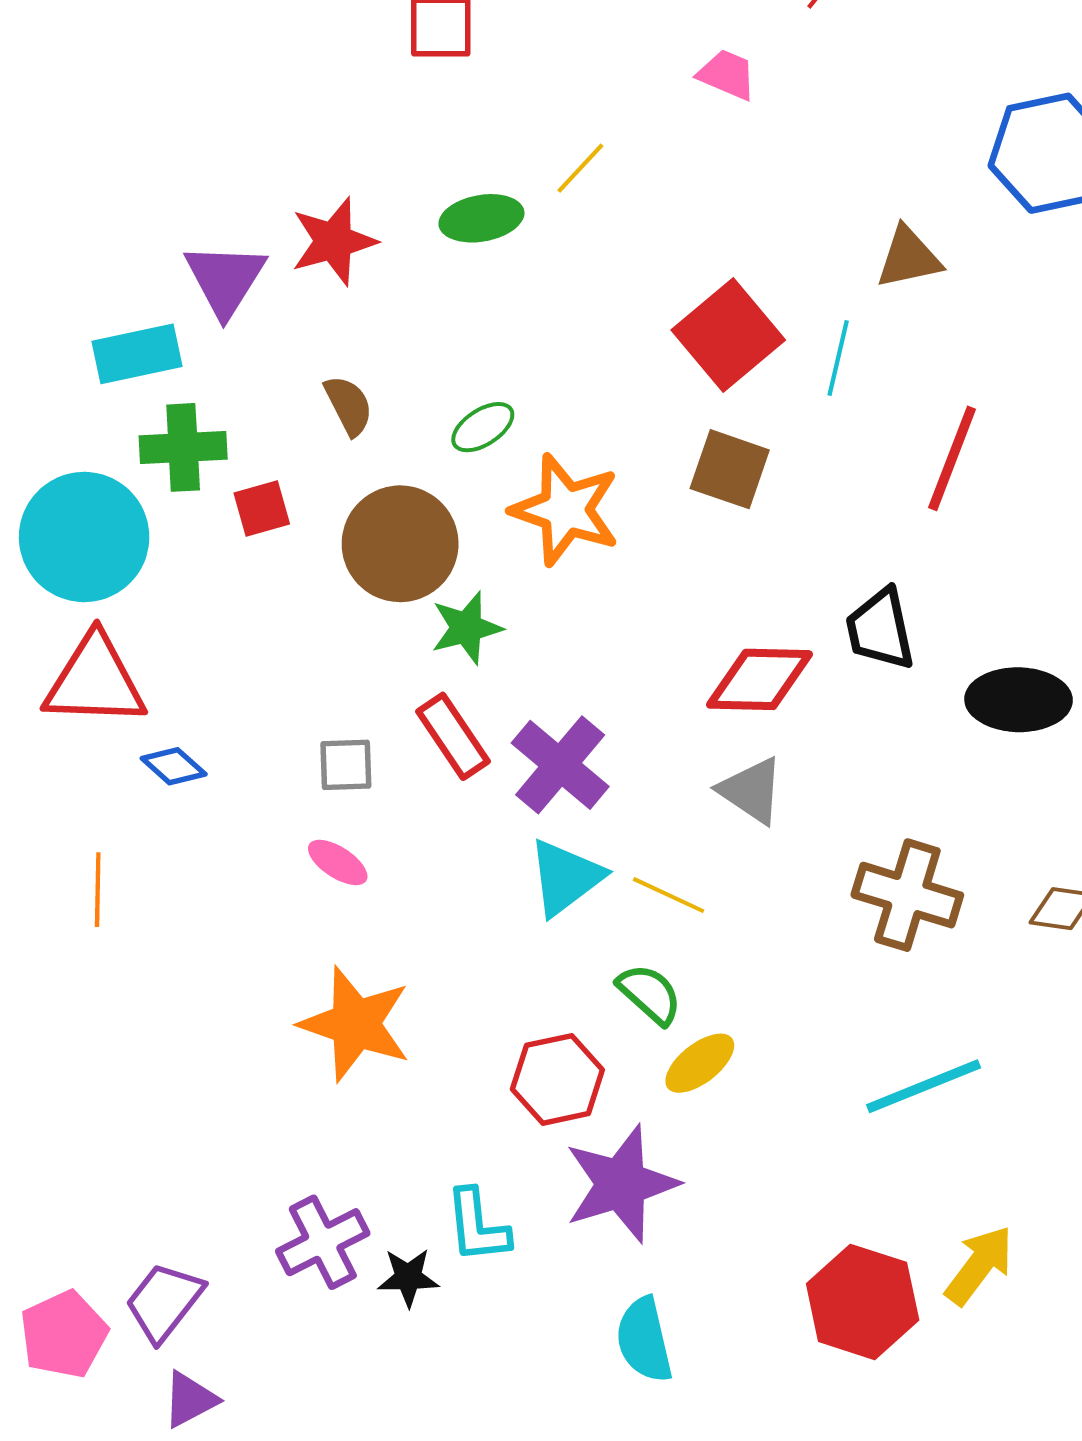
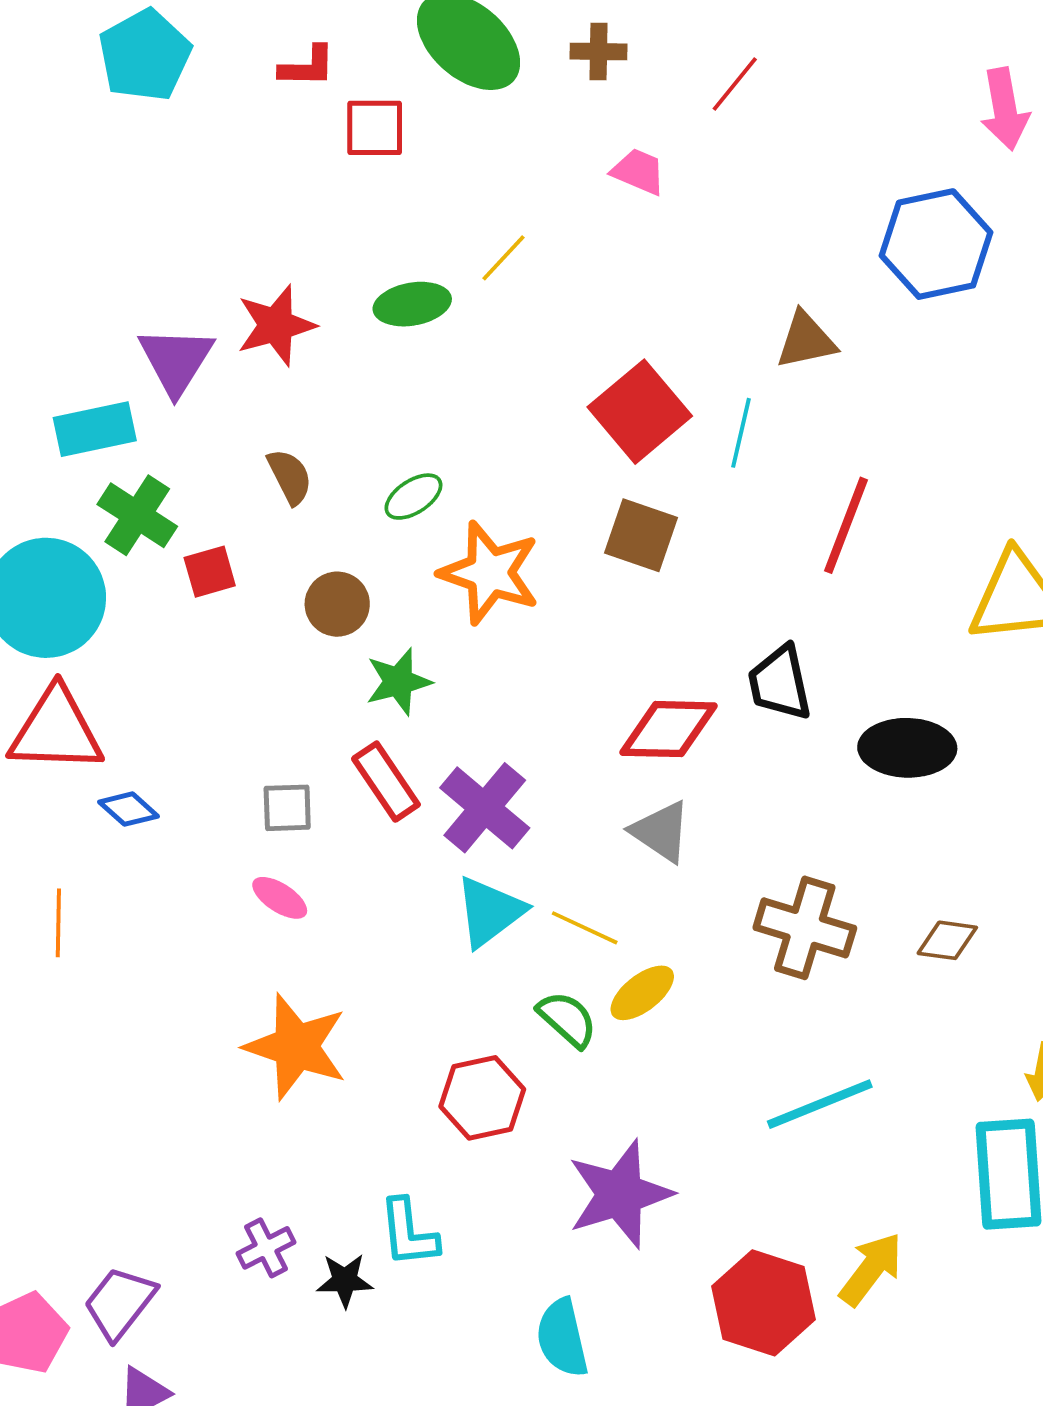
green cross: (183, 447) -> (137, 515), turned 36
brown circle: (400, 544) -> (337, 604), size x0.6
yellow ellipse: (700, 1063) -> (642, 993), moved
purple star: (621, 1184) -> (620, 1194), moved
purple cross: (323, 1242) -> (266, 1248), size x0.7

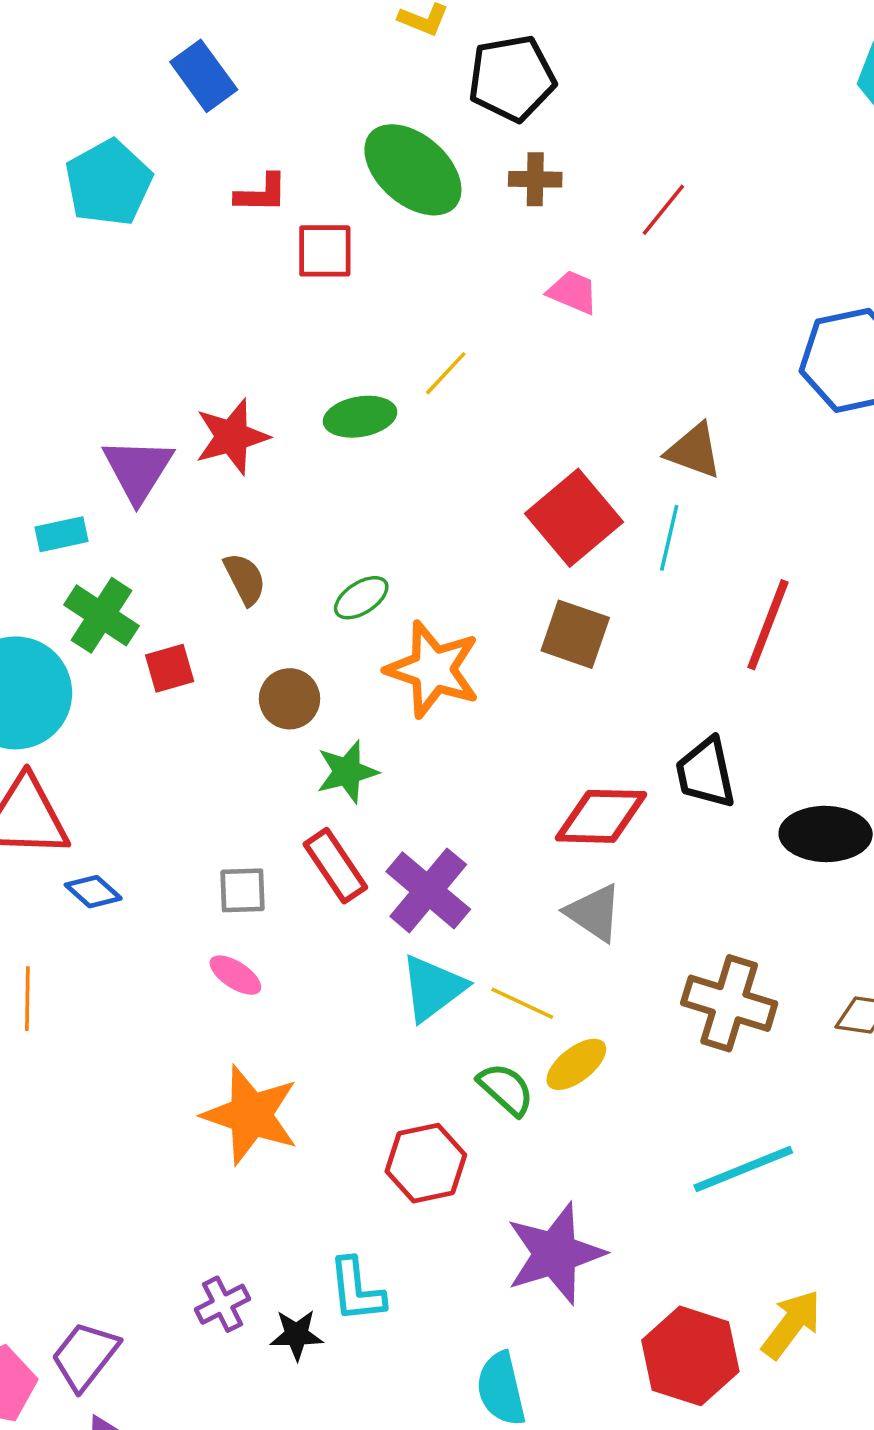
brown triangle: (806, 340) -> (694, 451), moved, turned 32
cyan rectangle: (95, 429) -> (61, 534), size x0.7

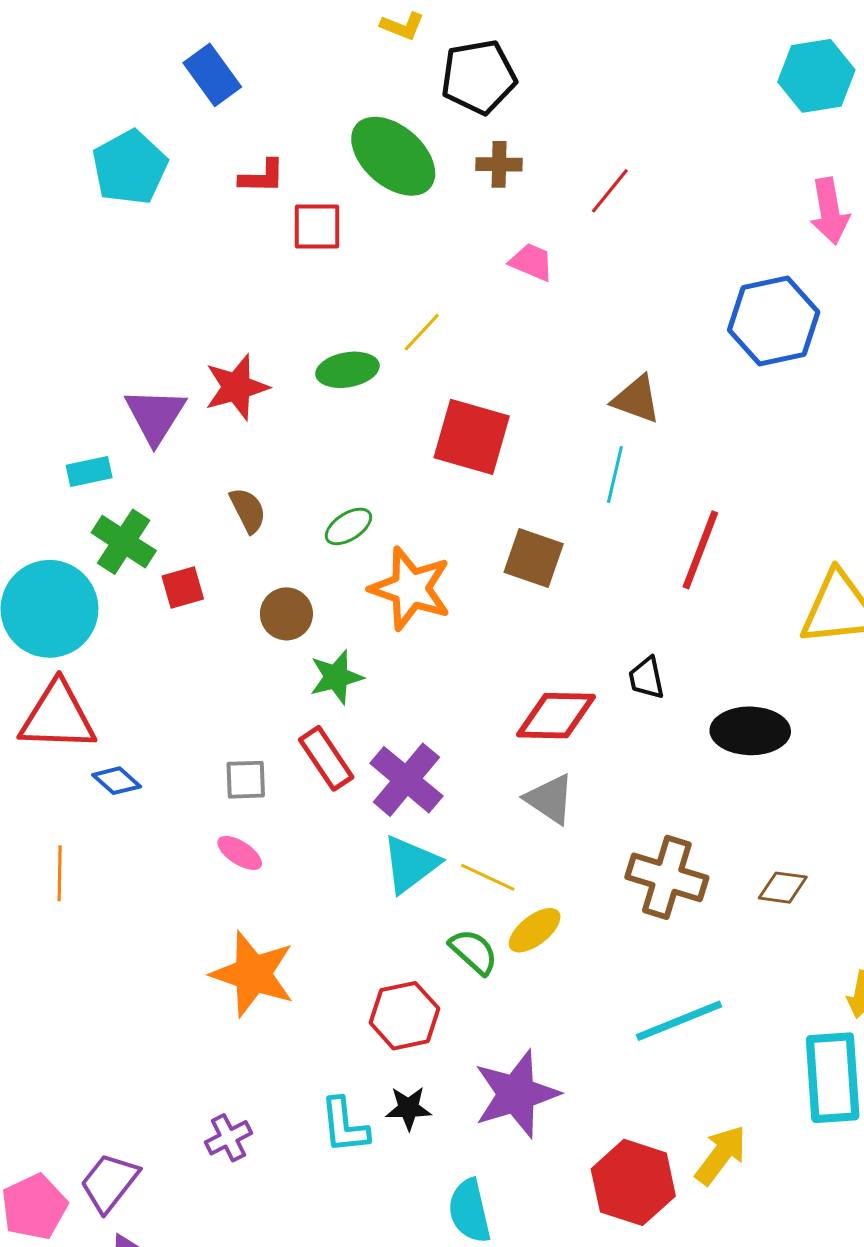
red square: (574, 518) -> (472, 437), moved, turned -34
black trapezoid: (706, 773) -> (646, 678), size x0.7
black star: (297, 1335) -> (408, 1108), moved

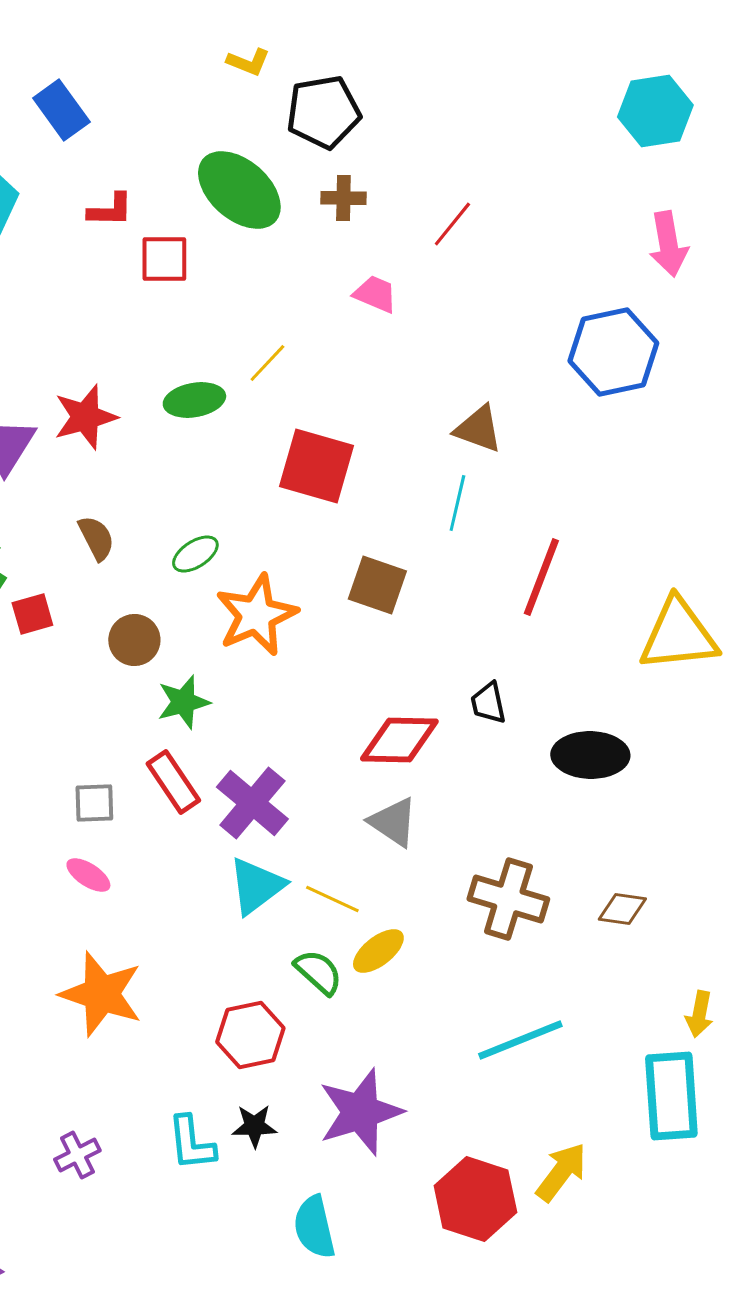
orange star: (411, 588) -> (256, 615), turned 30

